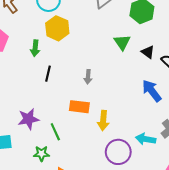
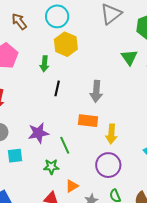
gray arrow: (88, 77) -> (96, 91), size x1.5
purple circle: (118, 152) -> (108, 165), moved

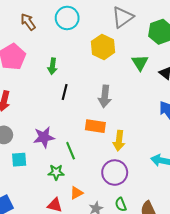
yellow hexagon: (66, 44) -> (103, 47), moved

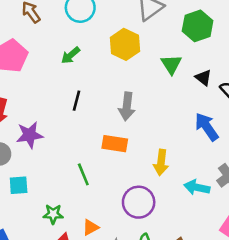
green arrow: (52, 66) -> (71, 55), moved, turned 42
purple star: (44, 137) -> (30, 135), moved
yellow arrow: (119, 141) -> (161, 162), moved
green star: (56, 172) -> (53, 214), moved

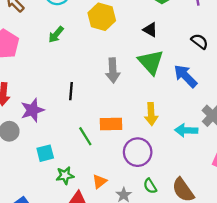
green triangle: (171, 64) -> (151, 62), moved, size x1.4
black triangle: (203, 78) -> (150, 30), moved
black line: (76, 101) -> (71, 91), moved
orange rectangle: (115, 144) -> (111, 124), moved
cyan square: (19, 185) -> (45, 153), moved

